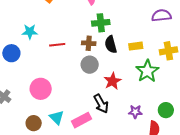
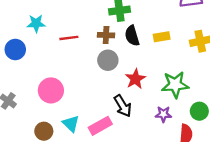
green star: (147, 71) -> (175, 85), moved, turned 30

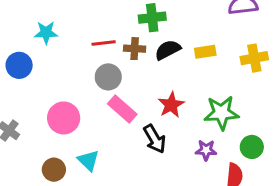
black semicircle: (132, 36) -> (168, 50), turned 78
red line: (69, 38) -> (104, 43), moved
gray circle: (108, 60) -> (108, 77), moved
pink rectangle: (100, 126) -> (122, 109), moved, turned 70

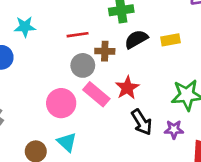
brown cross: (135, 49) -> (105, 51), moved
red star: (171, 105) -> (127, 88), moved
pink circle: (64, 118) -> (61, 103), moved
black arrow: (155, 139) -> (142, 122), moved

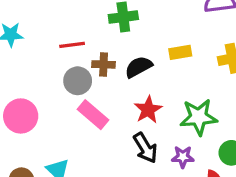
black semicircle: (136, 39) -> (139, 67), moved
red star: (127, 88) -> (148, 110), moved
pink circle: (61, 103) -> (21, 116), moved

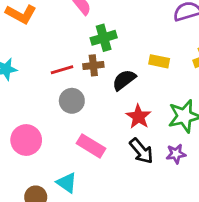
yellow rectangle: (180, 52) -> (159, 61), turned 30
brown cross: (104, 64) -> (93, 65), moved
pink rectangle: (93, 115) -> (91, 146), moved

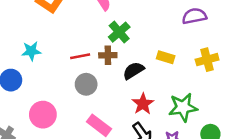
green cross: (104, 38) -> (119, 32), turned -30

